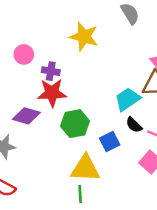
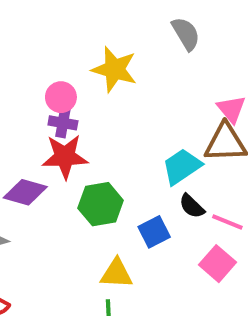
pink circle: (24, 54) -> (61, 97), moved
yellow triangle: (85, 168) -> (116, 274), size x0.7

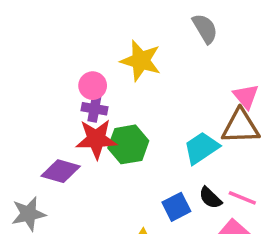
green hexagon: (101, 204) -> (128, 144), moved
black semicircle: (192, 206) -> (210, 198), moved

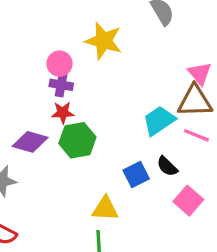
red star: (96, 139) -> (63, 113), size x0.6
green hexagon: (128, 144) -> (77, 140), moved
pink line: (242, 198) -> (196, 135), moved

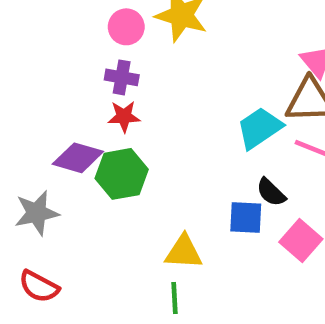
pink circle: (60, 64) -> (126, 27), moved
green hexagon: (77, 140) -> (122, 174), moved
blue square: (136, 174) -> (246, 218), moved, turned 30

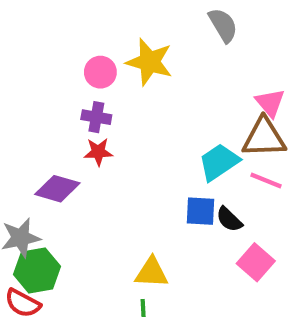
green hexagon: (122, 174) -> (37, 270), moved
blue square: (246, 218) -> (201, 211), moved

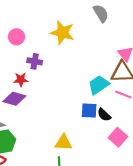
pink circle: (100, 72) -> (17, 37), moved
red star: (98, 152) -> (21, 80), moved

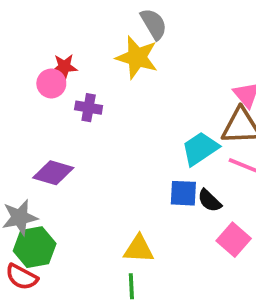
gray semicircle: (101, 13) -> (154, 24), moved
pink circle: (17, 37) -> (51, 83), moved
red star: (21, 80) -> (64, 67), moved

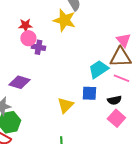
pink circle: (51, 83) -> (28, 38), moved
black semicircle: (209, 201) -> (114, 100), moved, turned -56
yellow triangle: (139, 249) -> (65, 105), moved, turned -48

